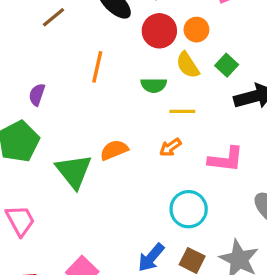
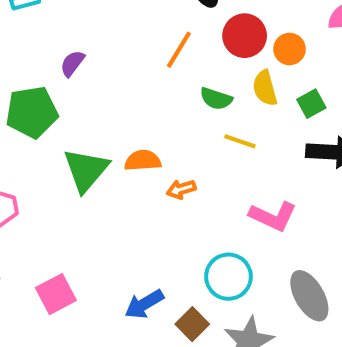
orange line: (97, 67) -> (179, 50), moved
orange arrow: (170, 147) -> (181, 189), moved
cyan circle: (189, 209) -> (228, 277), moved

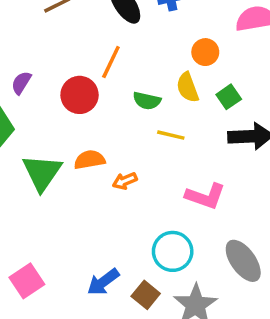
red circle: (245, 36) -> (80, 95), moved

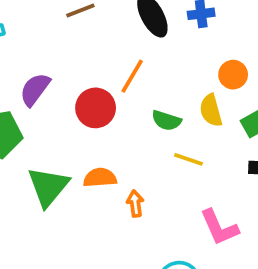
purple semicircle: (21, 83) -> (35, 89), size x1.4
orange arrow: (125, 181) -> (135, 203), turned 100
pink L-shape: (205, 196) -> (219, 227), turned 42

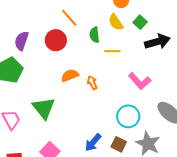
orange line: (132, 76) -> (69, 18), turned -54
green semicircle: (166, 121) -> (94, 35), turned 84
green triangle: (48, 187) -> (44, 108), moved

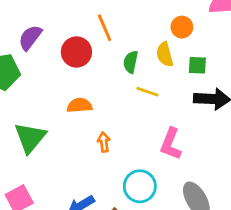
green square: (140, 22) -> (197, 65), turned 32
pink L-shape: (140, 81) -> (171, 144), turned 45
orange arrow: (92, 83) -> (104, 142), moved

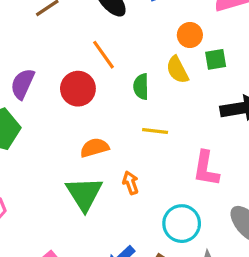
green square: (197, 65) -> (216, 59), moved
yellow line: (147, 92) -> (155, 131), moved
green triangle: (30, 138) -> (84, 194), moved

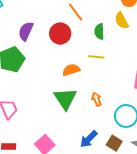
yellow line: (155, 131) -> (96, 57), moved
orange arrow: (131, 183) -> (97, 99), moved

